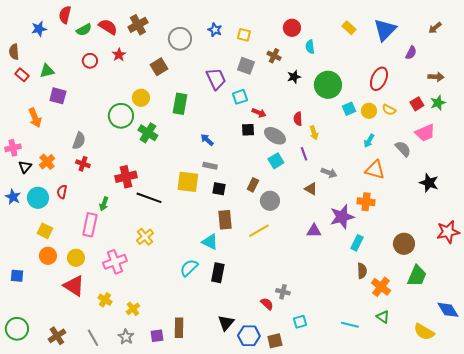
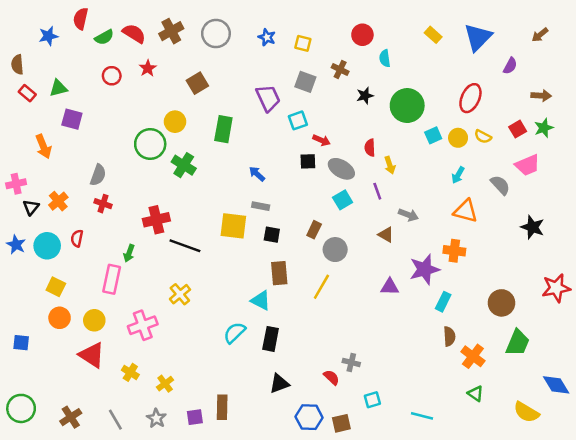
gray circle: (180, 39) -> (216, 34), moved
yellow line: (259, 231) -> (321, 287), turned -30
black triangle: (226, 323) -> (279, 384), moved, turned 30
cyan line: (350, 325) -> (422, 416), moved

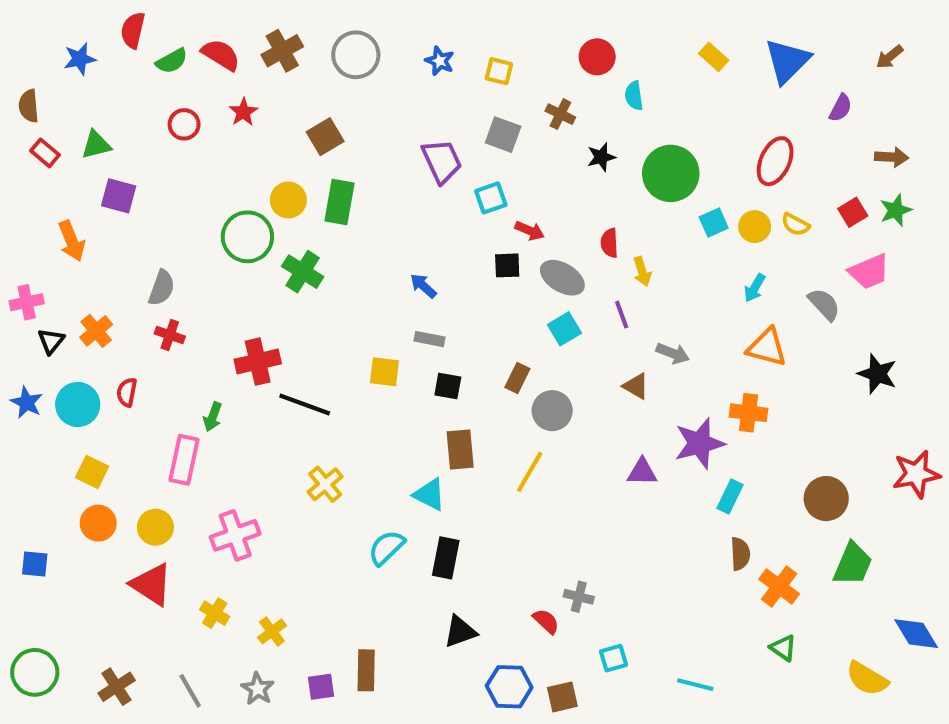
green rectangle: (223, 129) -> (339, 202), moved
yellow square: (233, 226) -> (384, 372), size x0.7
yellow cross: (180, 294) -> (325, 484), moved

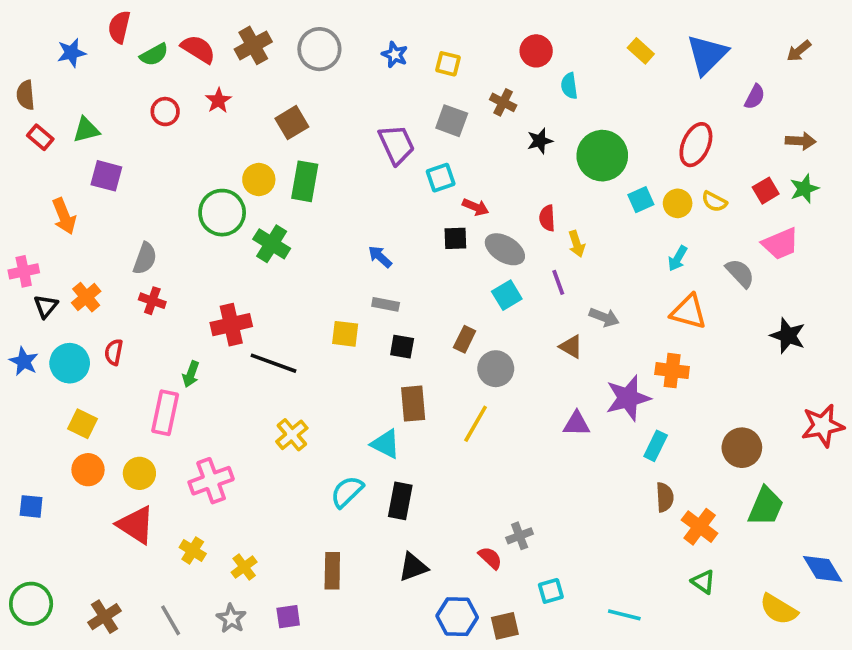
gray cross: (579, 597) -> (520, 536), turned -35
brown rectangle: (366, 670) -> (332, 571), moved

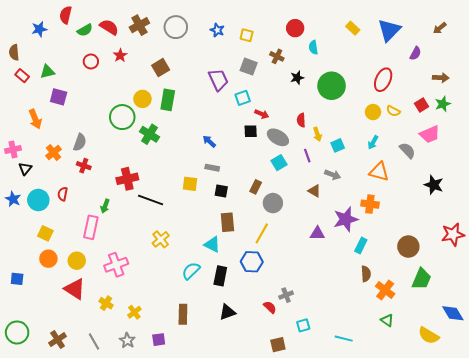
cyan square: (641, 200) -> (338, 145), moved
orange cross: (86, 297) -> (53, 152), moved
blue hexagon: (457, 617) -> (252, 262), moved

